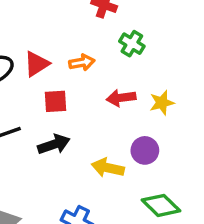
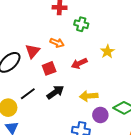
orange arrow: (82, 62) -> (57, 43), turned 48
red arrow: (121, 98) -> (79, 63), moved
purple circle: (145, 150) -> (100, 115), moved

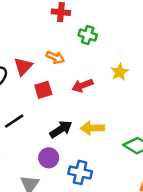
black arrow: (55, 92) -> (61, 129), moved
purple circle: (100, 115) -> (49, 158), moved

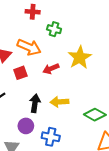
orange arrow: (55, 57) -> (29, 47), size x1.6
yellow star: (120, 72) -> (80, 57), size x1.6
black arrow: (61, 129) -> (35, 103), turned -48

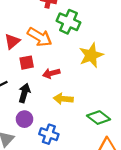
green cross: (54, 29) -> (68, 22), size x1.5
red arrow: (51, 69) -> (51, 73), moved
black arrow: (35, 103) -> (24, 93), moved

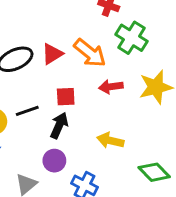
red square: (27, 63) -> (66, 97), moved
red arrow: (51, 73) -> (111, 87), moved

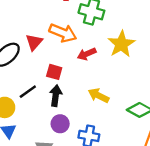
red square: (66, 97) -> (54, 72), turned 35
yellow arrow: (110, 140) -> (99, 96), turned 30

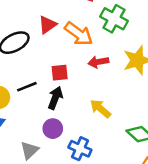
red triangle: (34, 42) -> (47, 25), moved
red square: (54, 72) -> (60, 73), turned -35

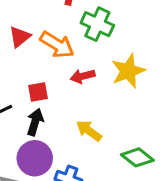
purple circle: (53, 129) -> (35, 158), size x1.5

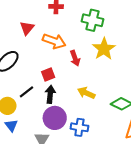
green cross: (97, 24) -> (93, 20), moved
red triangle: (20, 37) -> (27, 28), moved
red arrow: (83, 76) -> (75, 58), turned -84

